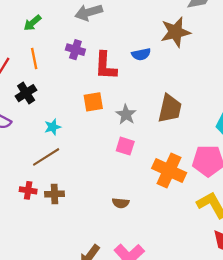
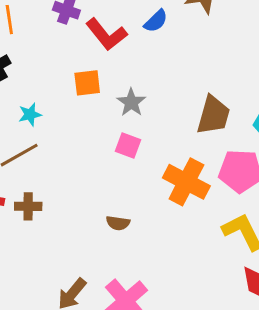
blue semicircle: (141, 54) -> (156, 21), turned -36
red L-shape: (105, 66) -> (106, 34), turned -44
brown trapezoid: (170, 109) -> (213, 115), moved

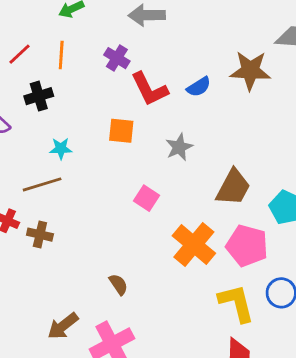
gray star: (131, 102) -> (179, 147), moved
brown semicircle: (118, 223) -> (118, 284), moved, turned -145

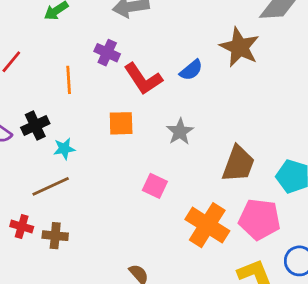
orange line: (61, 55) -> (69, 80), moved
brown star: (250, 71) -> (239, 47), turned 30
black cross: (39, 96) -> (35, 126), moved

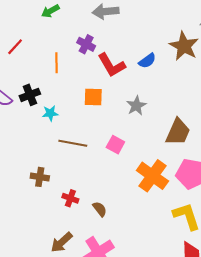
brown line: (51, 186) -> (73, 143), moved, turned 32
red cross: (22, 226) -> (70, 198), moved

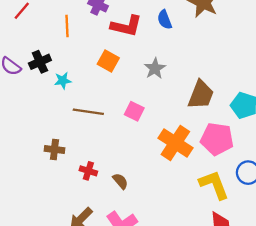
blue semicircle: (147, 61) -> (165, 20), turned 108
red L-shape: (112, 65) -> (126, 26), turned -44
orange square: (93, 97) -> (108, 61), turned 30

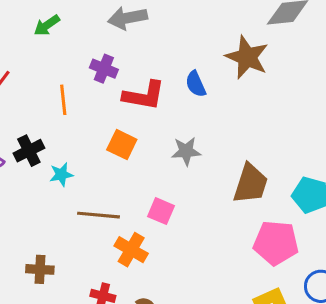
gray star: (155, 68) -> (186, 151), turned 30
orange cross: (175, 143) -> (131, 250), moved, size x0.7
brown cross: (54, 150) -> (40, 269), moved

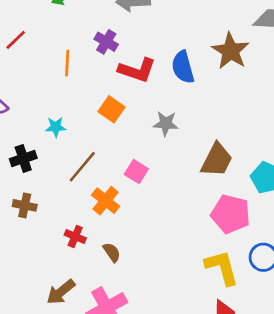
blue semicircle: (196, 84) -> (183, 67), size x1.4
black cross: (29, 151) -> (23, 158), moved
brown line: (99, 215) -> (82, 167), turned -64

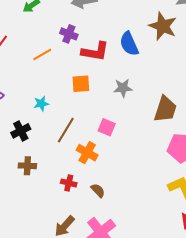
orange line: (67, 63) -> (42, 54), turned 66
orange square: (112, 109) -> (81, 84), turned -30

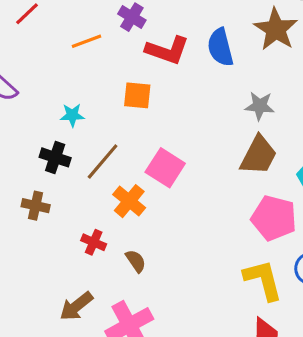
gray star: (123, 88) -> (260, 106), moved
pink square: (107, 127) -> (165, 168), size x1.4
black cross: (21, 131) -> (55, 157), moved, turned 36

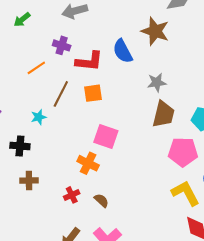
orange square: (137, 95) -> (93, 93), moved
black cross: (55, 157) -> (20, 146), moved
brown line: (103, 161) -> (61, 94), moved
red cross: (94, 242) -> (72, 195), turned -35

